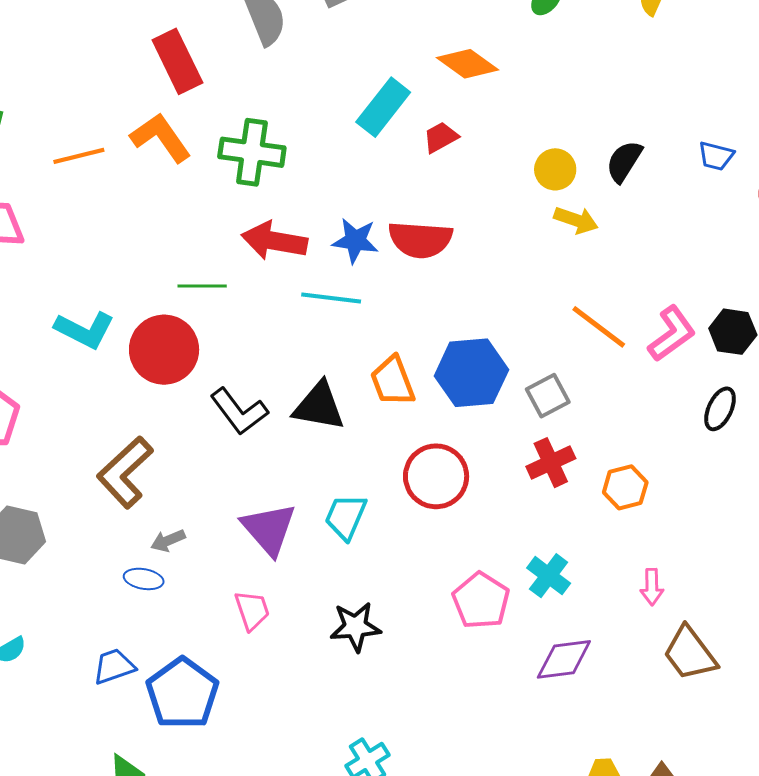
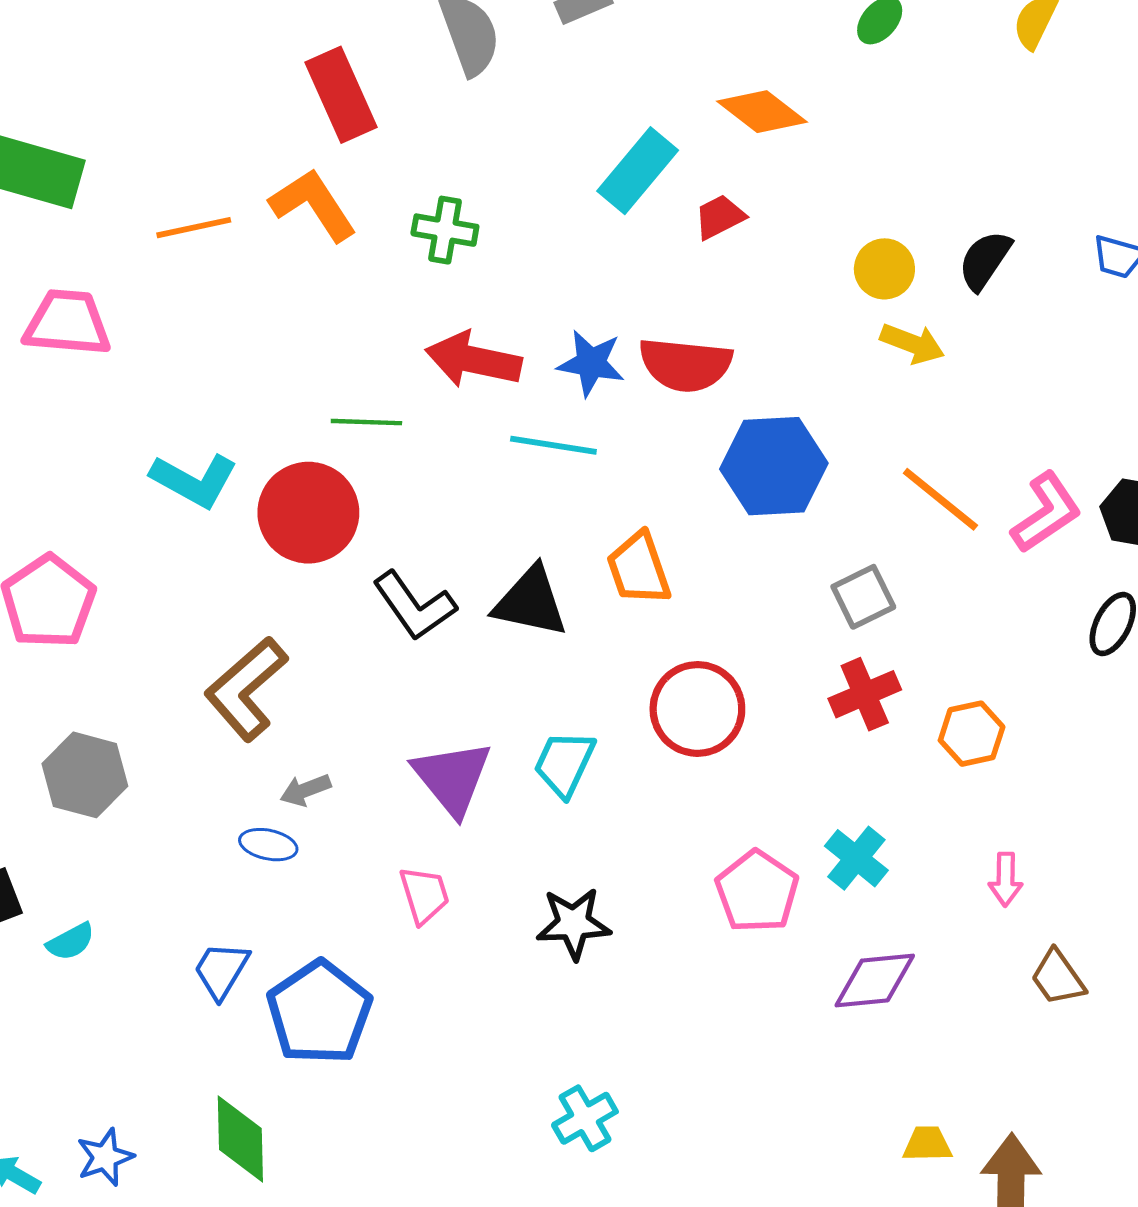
green cross: (252, 152) -> (445, 230), size x0.7
blue hexagon: (471, 373) -> (774, 466), moved
brown trapezoid: (690, 653) -> (1058, 978), size x0.7
blue trapezoid: (114, 666) -> (221, 970), turned -42

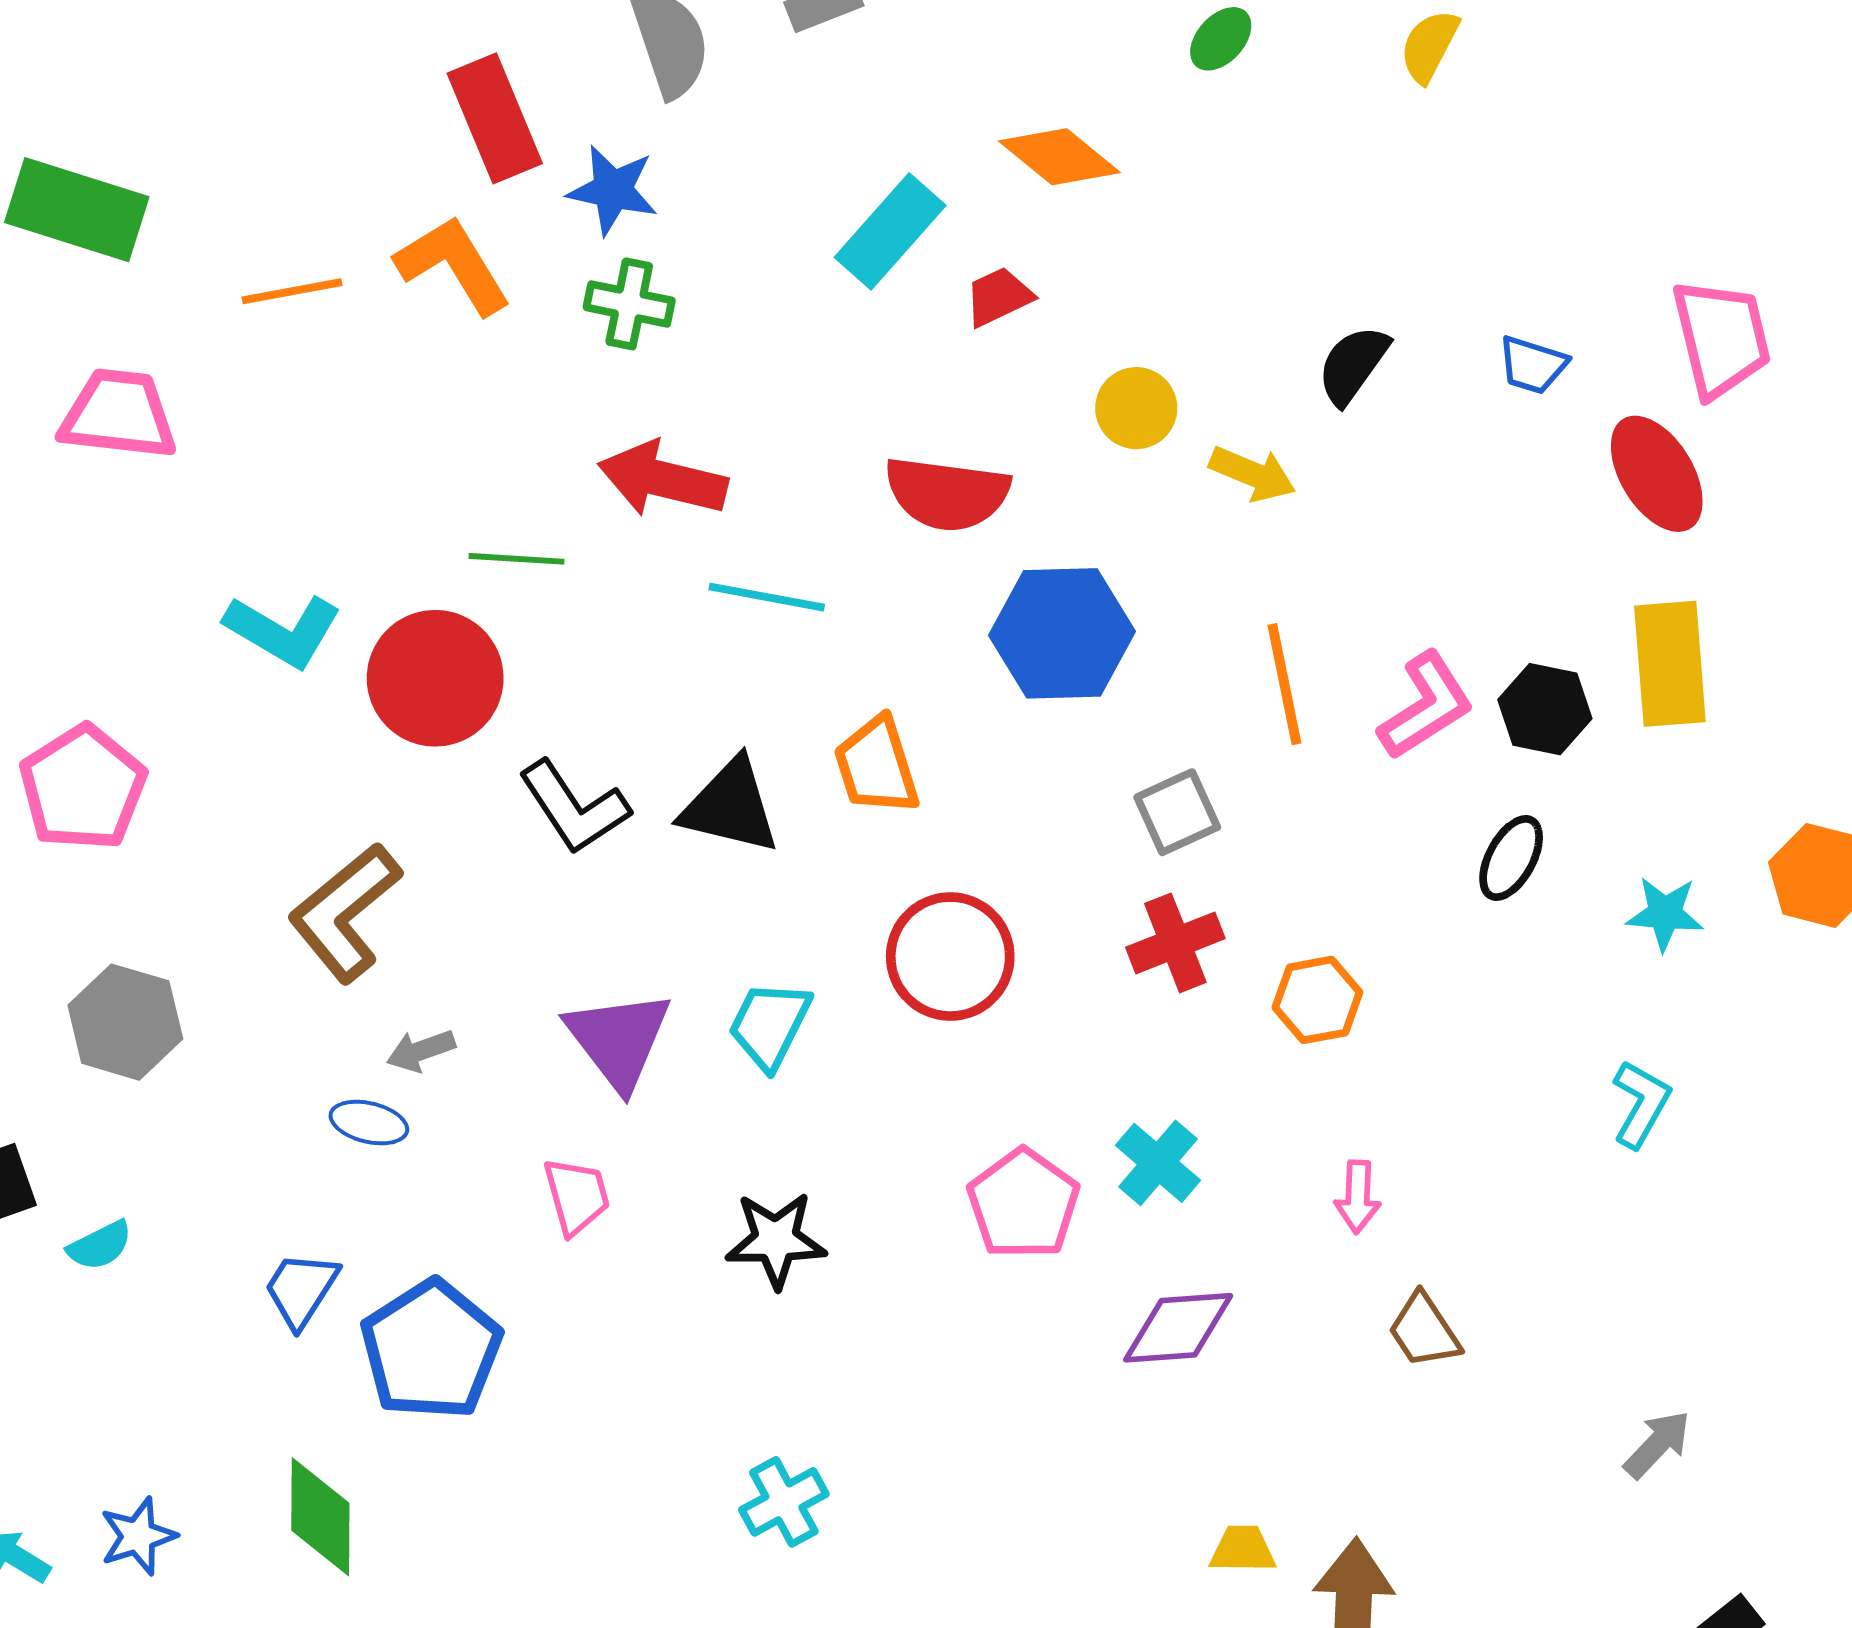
yellow circle: (884, 269) -> (1136, 408), moved
blue star: (591, 363) -> (613, 190), moved
orange line: (940, 499) -> (1284, 684), turned 38

